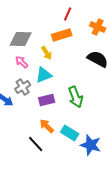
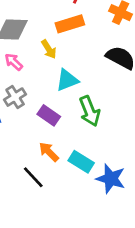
cyan triangle: (44, 75) -> (67, 80), moved
purple rectangle: (47, 100) -> (49, 115), turned 49

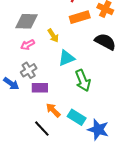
orange rectangle: (70, 24) -> (80, 17), moved
pink arrow: (14, 62) -> (28, 45), turned -72
purple rectangle: (49, 115) -> (40, 88), moved, turned -35

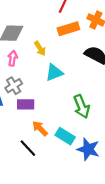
pink arrow: (28, 45) -> (13, 58), turned 128
green arrow: (83, 81) -> (82, 107), moved

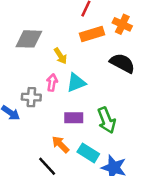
pink arrow: (13, 58) -> (52, 83), moved
gray cross: (14, 86) -> (31, 97), turned 35
purple rectangle: (26, 104) -> (74, 118), moved

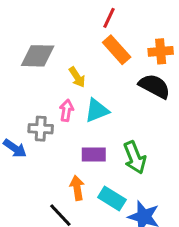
orange cross: (122, 24) -> (161, 51), moved, turned -30
orange rectangle: (92, 34) -> (117, 50), turned 65
orange arrow: (60, 144) -> (77, 188), turned 36

